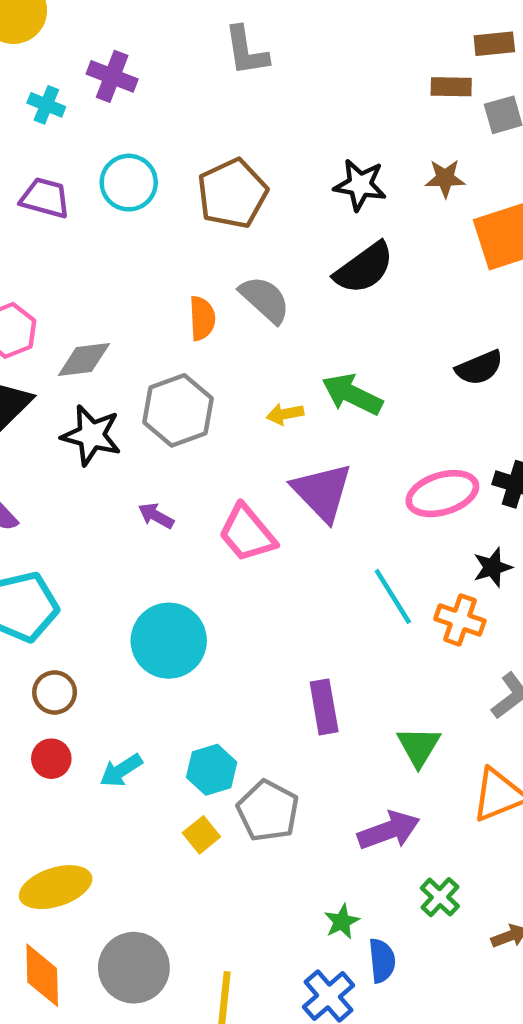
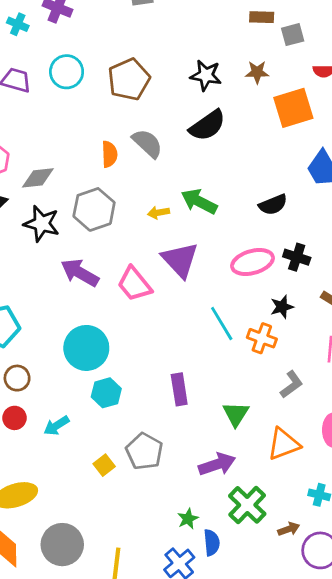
black semicircle: (479, 368) -> (273, 205), moved
purple arrow: (156, 516) -> (80, 273), size x1.8
cyan hexagon: (212, 770) -> (106, 393), moved
green cross: (440, 897) -> (247, 505), size x1.6

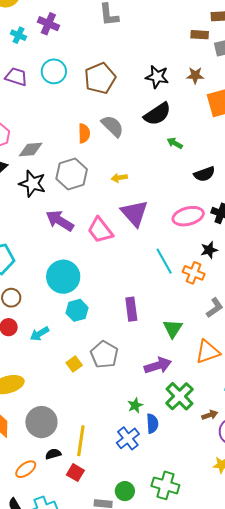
green arrow: (199, 201) -> (175, 143), moved, size x0.6

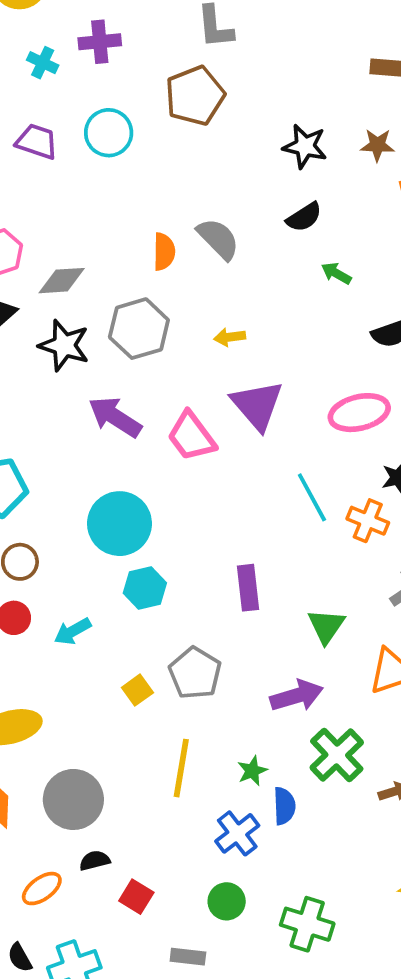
purple cross: (48, 24) -> (100, 42), turned -30
brown pentagon: (100, 78) -> (195, 96), moved
black semicircle: (157, 114) -> (304, 217), size x0.7
yellow line: (81, 441) -> (181, 768), moved
green circle: (125, 491) -> (227, 901), moved

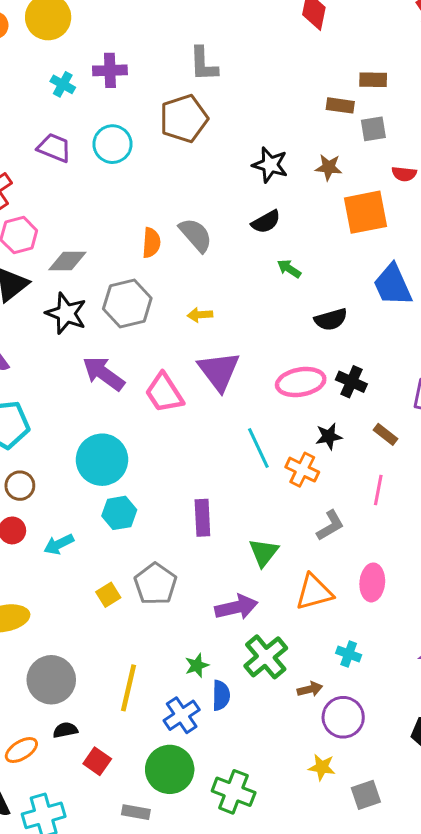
yellow line: (181, 768) -> (128, 688), moved
green circle: (227, 901) -> (170, 769), size x1.6

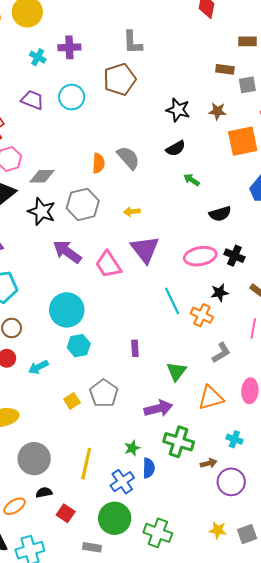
brown rectangle: (373, 80) -> (247, 41), moved
purple rectangle: (202, 518) -> (135, 348), size x0.7
green cross: (266, 657) -> (179, 442), turned -32
yellow star: (322, 767) -> (218, 530), moved

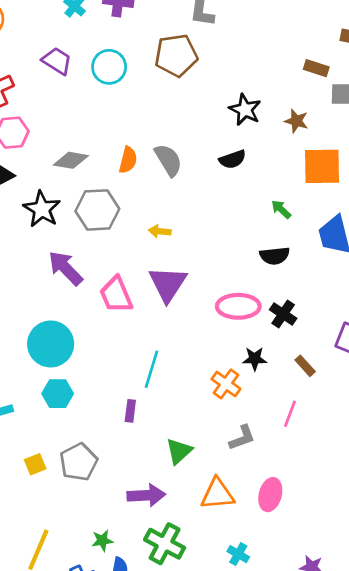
gray diamond: (42, 176) -> (71, 160), moved
green arrow: (192, 180) -> (281, 209), moved
cyan line: (172, 301) -> (151, 369), moved, turned 32

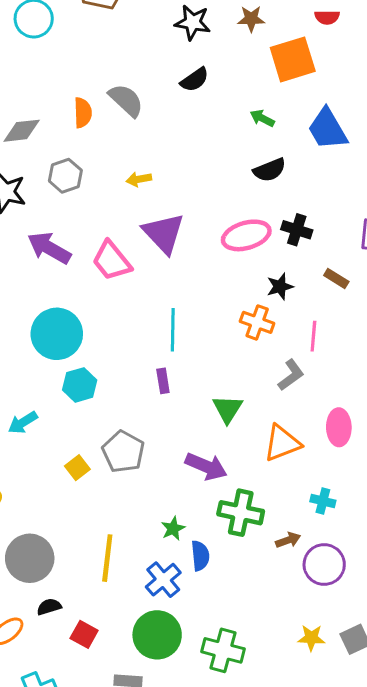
gray hexagon: (97, 210) -> (65, 176), size x0.7
pink line: (290, 414) -> (313, 336), moved
purple arrow: (146, 495) -> (206, 466), turned 42

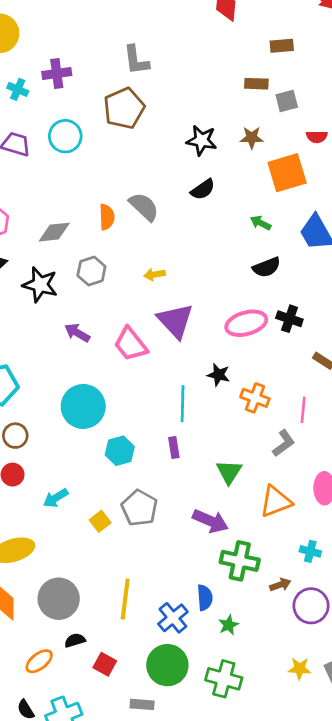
purple arrow: (49, 248) -> (77, 333), size x0.7
black star: (280, 287) -> (219, 375), moved, turned 30
cyan hexagon: (80, 385) -> (120, 451), moved
cyan arrow: (23, 423) -> (56, 498), moved
green star: (173, 529) -> (228, 625), moved

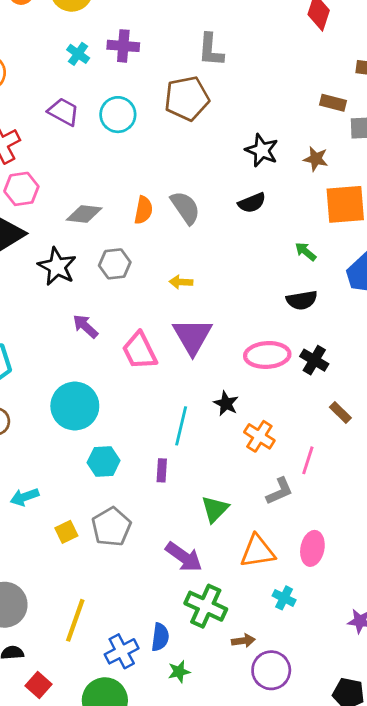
cyan cross: (310, 551) -> (284, 598), moved

